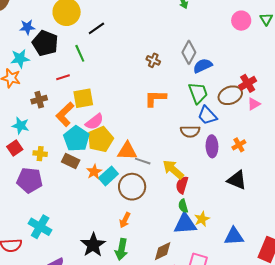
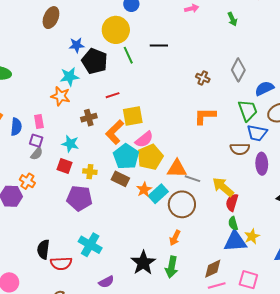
black line: (96, 28) -> (159, 45), moved, turned 36
green line: (80, 53) -> (128, 55), moved
blue semicircle: (203, 66) -> (264, 88), moved
blue trapezoid: (207, 116) -> (257, 133), turned -35
red square: (15, 148) -> (65, 166), turned -35

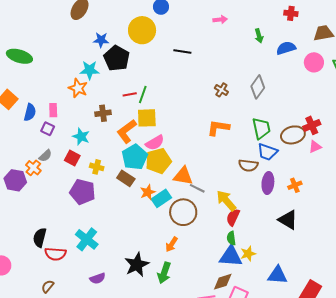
green line: (128, 55) -> (143, 94), moved, turned 36
blue semicircle: (264, 88) -> (286, 48), moved
gray semicircle: (37, 154) -> (45, 156), moved
brown diamond: (213, 269) -> (223, 282), moved

